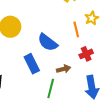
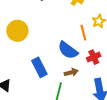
blue semicircle: (48, 42) -> (68, 50), moved

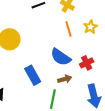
orange line: (83, 33) -> (68, 29), moved

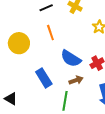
orange line: (68, 29) -> (50, 33), moved

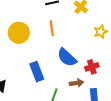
brown arrow: (76, 80) -> (77, 83), moved

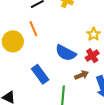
orange line: (52, 28) -> (33, 29), moved
yellow star: (101, 32) -> (94, 34), moved

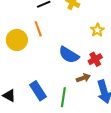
yellow star: (94, 34) -> (97, 30), moved
blue rectangle: (40, 74) -> (38, 91), moved

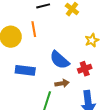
brown arrow: (83, 78) -> (62, 83), moved
blue rectangle: (38, 91) -> (25, 70), moved, turned -60

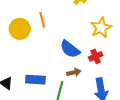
yellow star: (92, 40) -> (101, 28), size x1.5
blue rectangle: (25, 70) -> (35, 80), moved

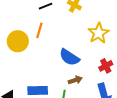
orange line: (42, 20) -> (39, 30), turned 35
red cross: (96, 56) -> (106, 66), moved

